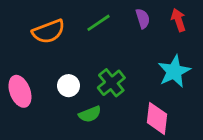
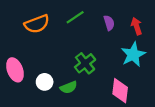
purple semicircle: (143, 19) -> (109, 23), moved
red arrow: (178, 20) -> (136, 26), moved
white circle: (69, 86) -> (45, 82), moved

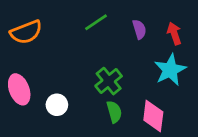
orange semicircle: (37, 24) -> (26, 32), moved
green semicircle: (69, 87) -> (114, 112), moved, turned -84

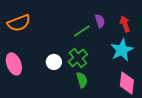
green line: (96, 22) -> (82, 31), moved
white circle: (57, 105) -> (54, 62), moved
pink diamond: (153, 116) -> (127, 83), moved

